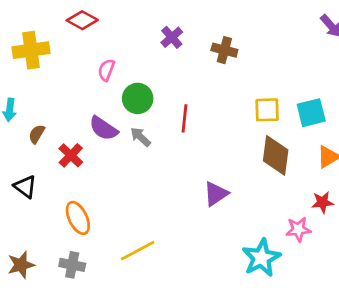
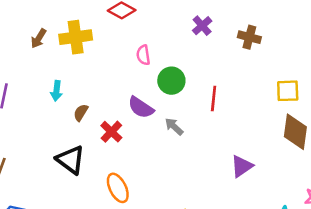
pink semicircle: (106, 70) -> (143, 55), turned -30
gray arrow: (140, 137) -> (174, 127), moved
black triangle: (25, 187) -> (71, 160), size x1.4

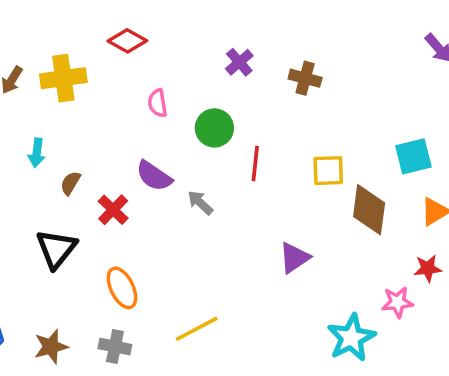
green circle: (171, 81) -> (214, 128), moved
yellow square: (288, 91) -> (328, 171), moved
black triangle: (71, 160) -> (56, 249), turned 32

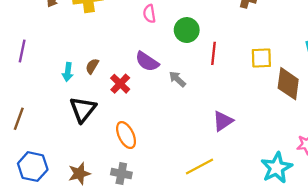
cyan arrow: (37, 153) -> (68, 72), moved
purple triangle: (294, 258) -> (223, 121), moved
yellow line: (197, 329) -> (200, 167), moved

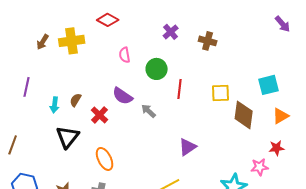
purple line: (22, 51) -> (27, 87), moved

